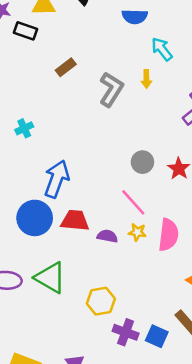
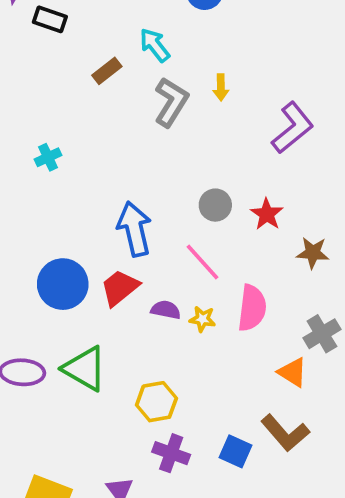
cyan arrow: (162, 49) -> (155, 45), moved
blue arrow: (57, 179) -> (134, 229), moved, turned -33
red trapezoid: (75, 221) -> (120, 288), turned -44
yellow star: (137, 232) -> (202, 319), moved
purple cross: (126, 332) -> (171, 453), moved

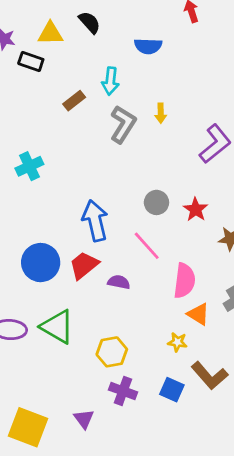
cyan arrow: (155, 45) -> (110, 81), turned -136
cyan cross: (48, 157) -> (29, 166), size x1.4
yellow star: (202, 319) -> (177, 342), moved
orange triangle: (293, 372) -> (198, 314), moved

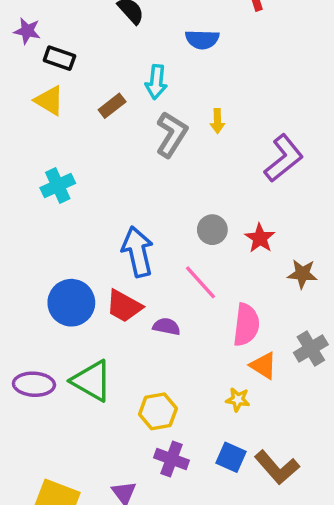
yellow triangle: (50, 34) -> (49, 101), moved, turned 32
red trapezoid: (84, 265) -> (124, 306), turned -112
brown L-shape: (210, 376) -> (277, 467), moved

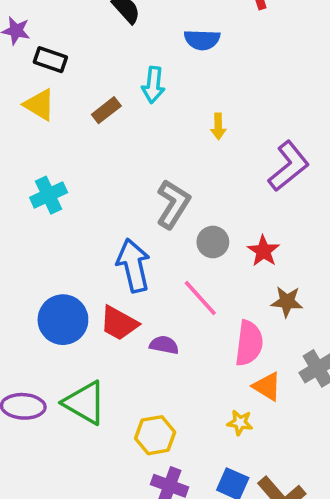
gray L-shape: (172, 135) -> (173, 204), moved
brown star: (302, 274) -> (287, 302), moved

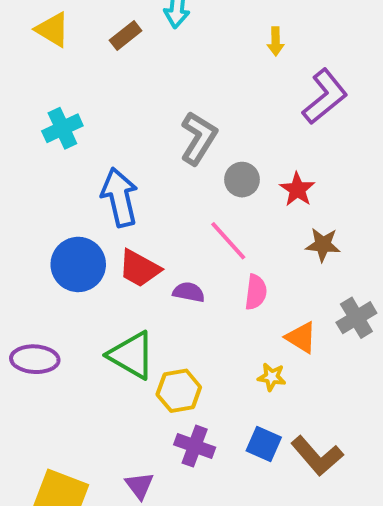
yellow arrow: (218, 126) -> (276, 41), moved
blue arrow: (133, 265) -> (120, 197), moved
pink semicircle: (249, 343) -> (256, 292), moved, size x0.7
green triangle: (85, 403) -> (131, 355), moved

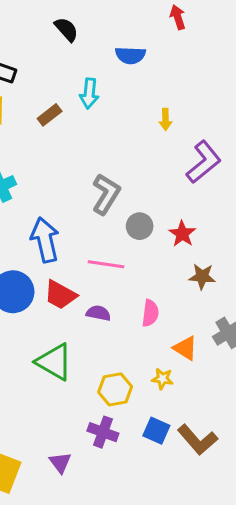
pink line: (228, 241) -> (106, 264), moved, turned -40
yellow hexagon: (179, 391) -> (115, 389), moved

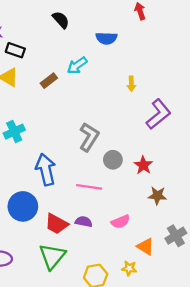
cyan arrow: (89, 93) -> (77, 65), turned 48
red trapezoid: (60, 295) -> (56, 224), moved
pink semicircle: (150, 313) -> (120, 222), turned 60
green triangle: (54, 362) -> (52, 256), turned 40

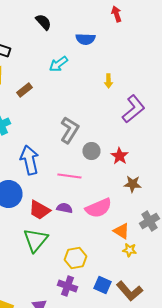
brown rectangle: (49, 81) -> (24, 90), moved
pink semicircle: (120, 222) -> (98, 208), size x1.5
yellow star: (129, 268) -> (129, 250), moved

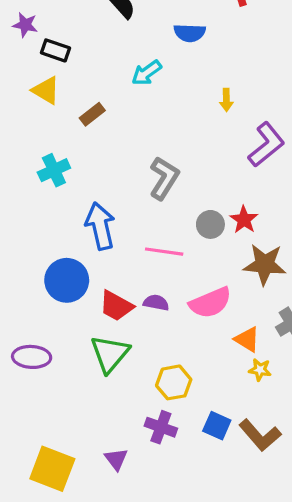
gray circle: (91, 151) -> (210, 224), moved
brown star: (132, 184) -> (265, 264), size x1.5

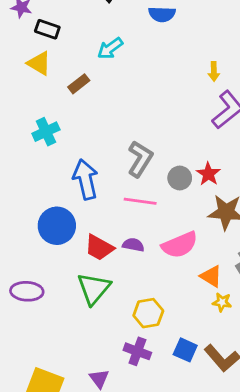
cyan arrow: (147, 73) -> (110, 48), moved
yellow arrow: (226, 100) -> (214, 72), moved
gray L-shape: (164, 178) -> (140, 159), moved

